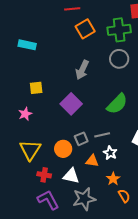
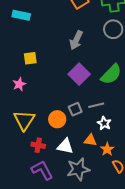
purple square: (71, 104) -> (79, 74), moved
orange triangle: (92, 161) -> (90, 140), moved

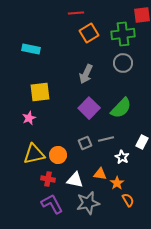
yellow square: (30, 58) -> (40, 92), size x1.5
orange circle: (57, 119) -> (58, 155), moved
yellow triangle: (24, 120) -> (34, 154), turned 45
white star: (104, 123) -> (122, 157), moved

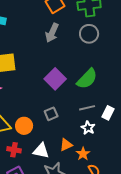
gray arrow: (86, 74) -> (52, 33), moved
gray line: (106, 139) -> (87, 108), moved
orange triangle: (100, 174) -> (66, 145), turned -32

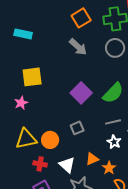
gray arrow: (52, 33) -> (78, 47), turned -72
white triangle: (41, 151) -> (67, 165), turned 30

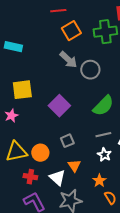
gray circle: (115, 48) -> (90, 70), moved
purple square: (81, 93) -> (59, 106), moved
orange triangle: (92, 159) -> (74, 166), moved, turned -40

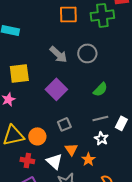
orange square: (71, 31) -> (68, 14), turned 30
gray arrow: (68, 60) -> (58, 54), moved
green semicircle: (103, 106) -> (100, 89), size x0.7
orange star: (99, 181) -> (88, 159), moved

